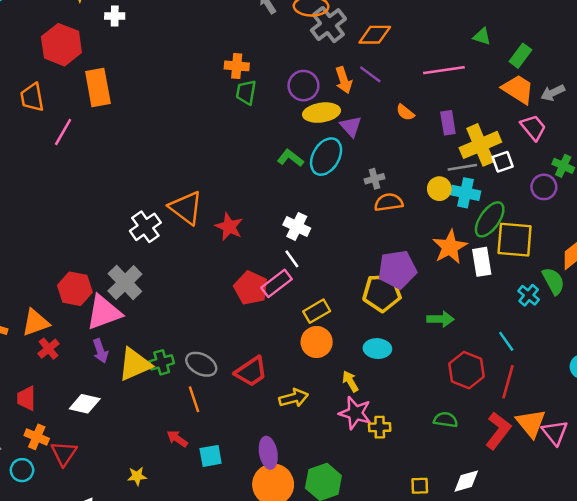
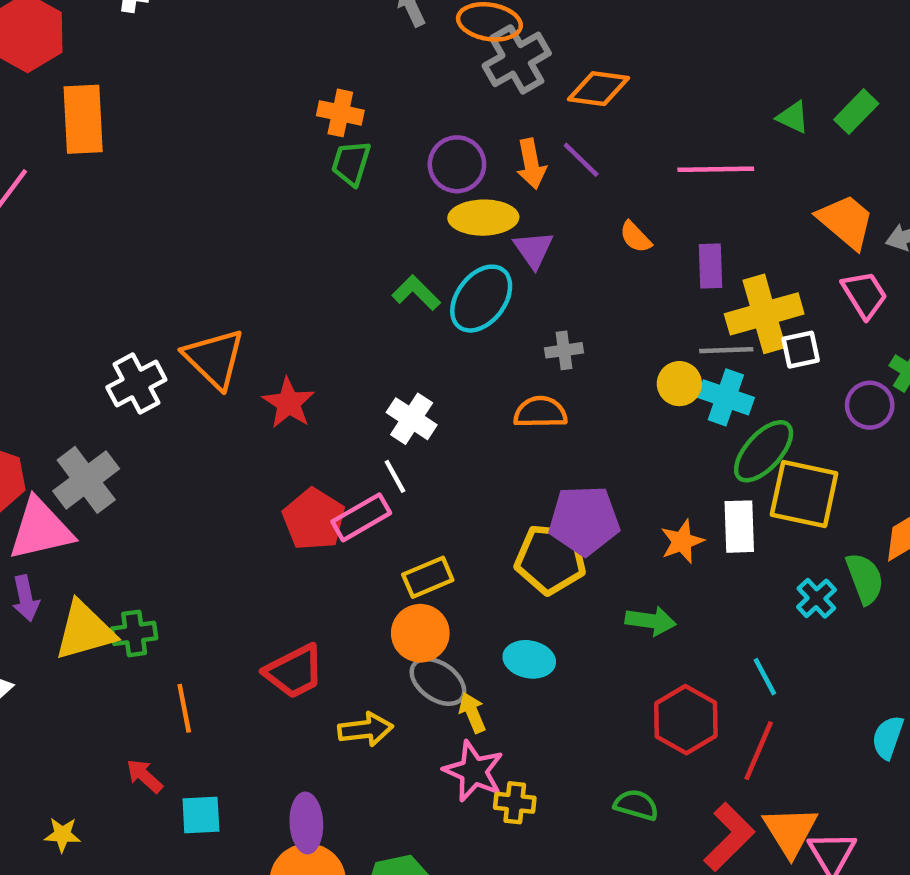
green rectangle: (520, 56) -> (856, 112), moved
orange semicircle: (389, 202) -> (540, 412), moved
orange star: (450, 247) -> (682, 541), moved, size x0.7
gray ellipse: (201, 364) -> (438, 681), moved

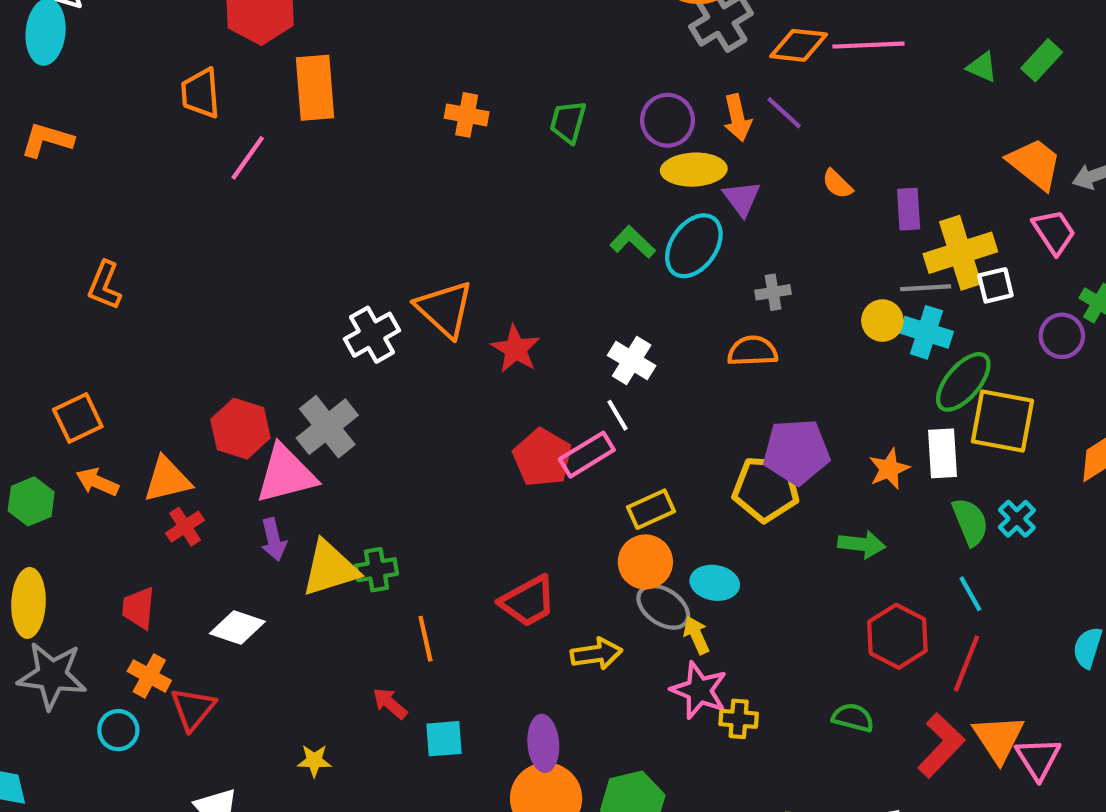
orange cross: (340, 113) -> (467, 115), moved
pink line: (716, 169) -> (868, 45), moved
green semicircle: (865, 578) -> (970, 522), moved
cyan ellipse: (529, 659) -> (715, 583), moved

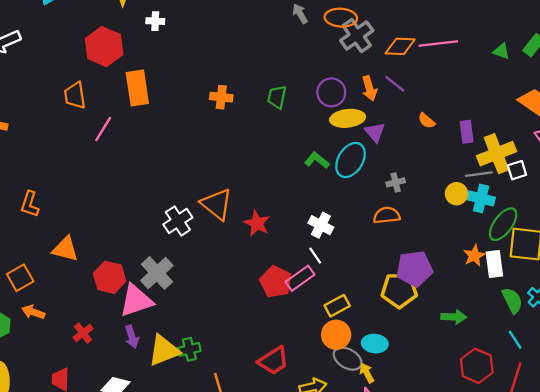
orange star: (889, 469) -> (474, 256), moved
orange triangle: (167, 480) -> (65, 249), moved, turned 32

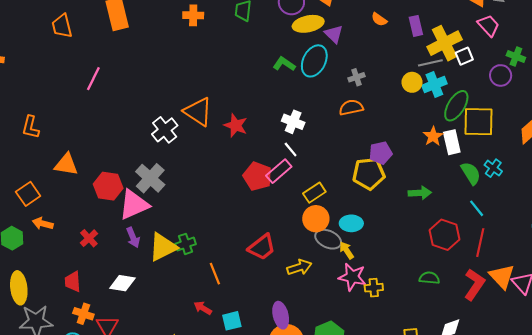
pink line: (103, 129) -> (93, 79), moved
cyan cross: (481, 198) -> (434, 85), turned -30
purple pentagon: (414, 269) -> (381, 153), size x0.7

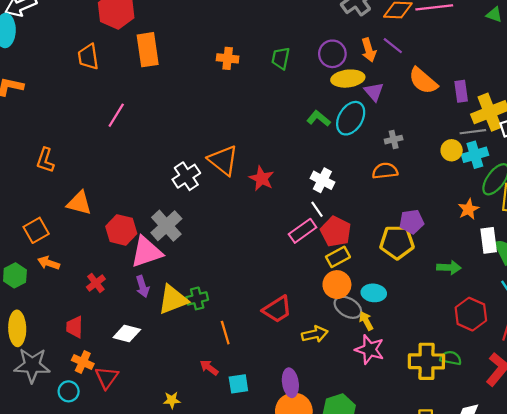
orange semicircle: (379, 19) -> (423, 81), size x1.8
white rectangle: (452, 142) -> (489, 240), moved
red pentagon: (257, 176) -> (336, 232), moved
yellow cross: (374, 288) -> (426, 361), moved, size x1.8

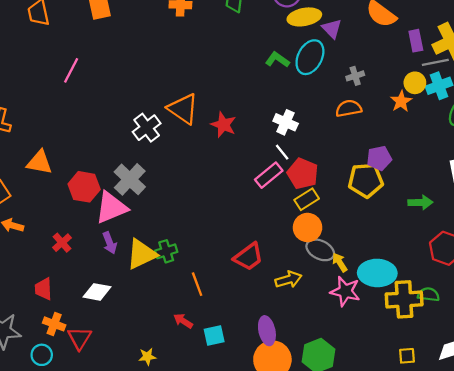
purple rectangle: (461, 91) -> (416, 41), moved
orange star: (468, 209) -> (401, 101), moved
cyan ellipse: (374, 293) -> (377, 273), moved, size x1.5

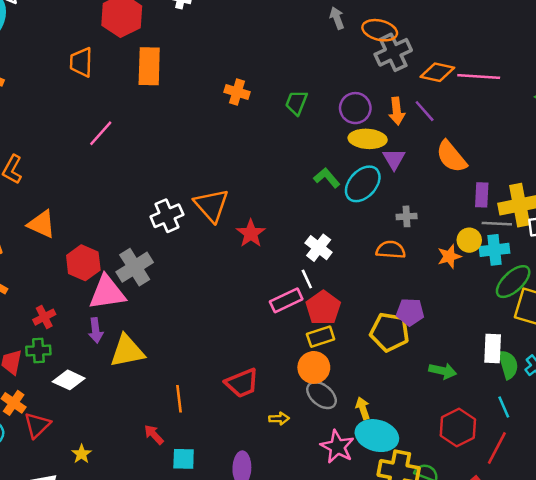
green cross: (166, 251) -> (38, 351), moved
yellow arrow: (340, 262) -> (363, 408), moved
yellow arrow: (288, 280) -> (279, 419), size x0.7
yellow star: (147, 357) -> (82, 454), moved, turned 30

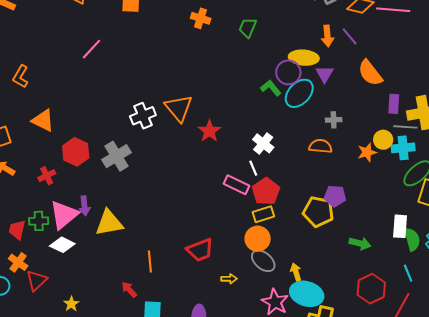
purple circle: (355, 108) -> (288, 72), moved
pink triangle: (107, 293) -> (64, 215), moved, turned -32
pink rectangle: (286, 300) -> (237, 185), turned 50
red cross: (44, 317) -> (47, 176), moved

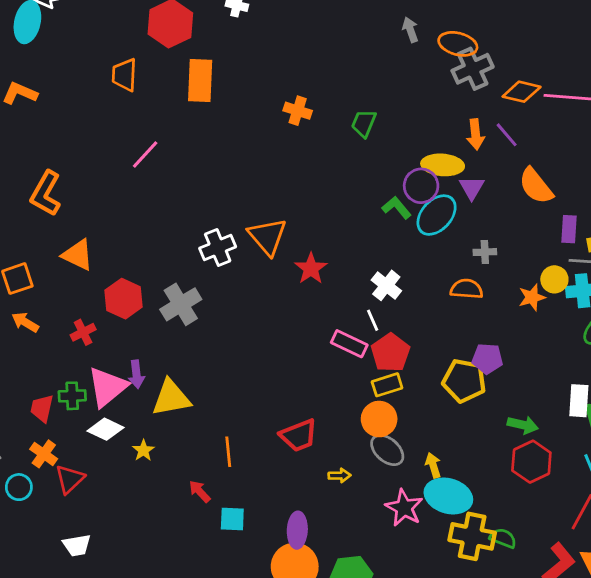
orange L-shape: (21, 76) -> (46, 193), size x1.4
red hexagon: (371, 289) -> (531, 462), moved
yellow star: (71, 304) -> (143, 450), moved

